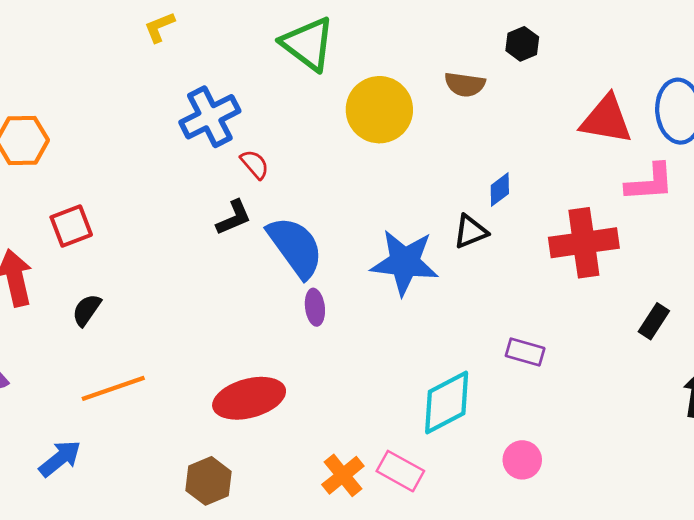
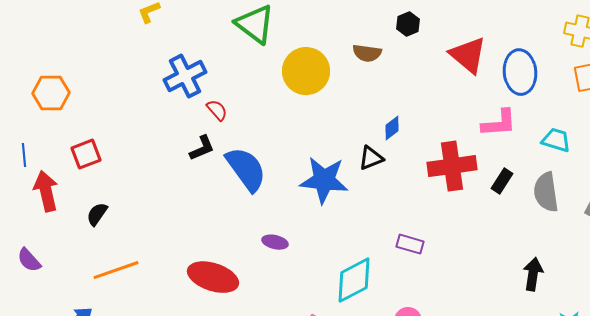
red triangle: (606, 119) -> (468, 55), moved, turned 30
purple ellipse: (315, 307) -> (275, 242), moved, turned -70
black rectangle: (654, 321) -> (502, 181), moved
red ellipse: (249, 398) -> (213, 277), turned 33

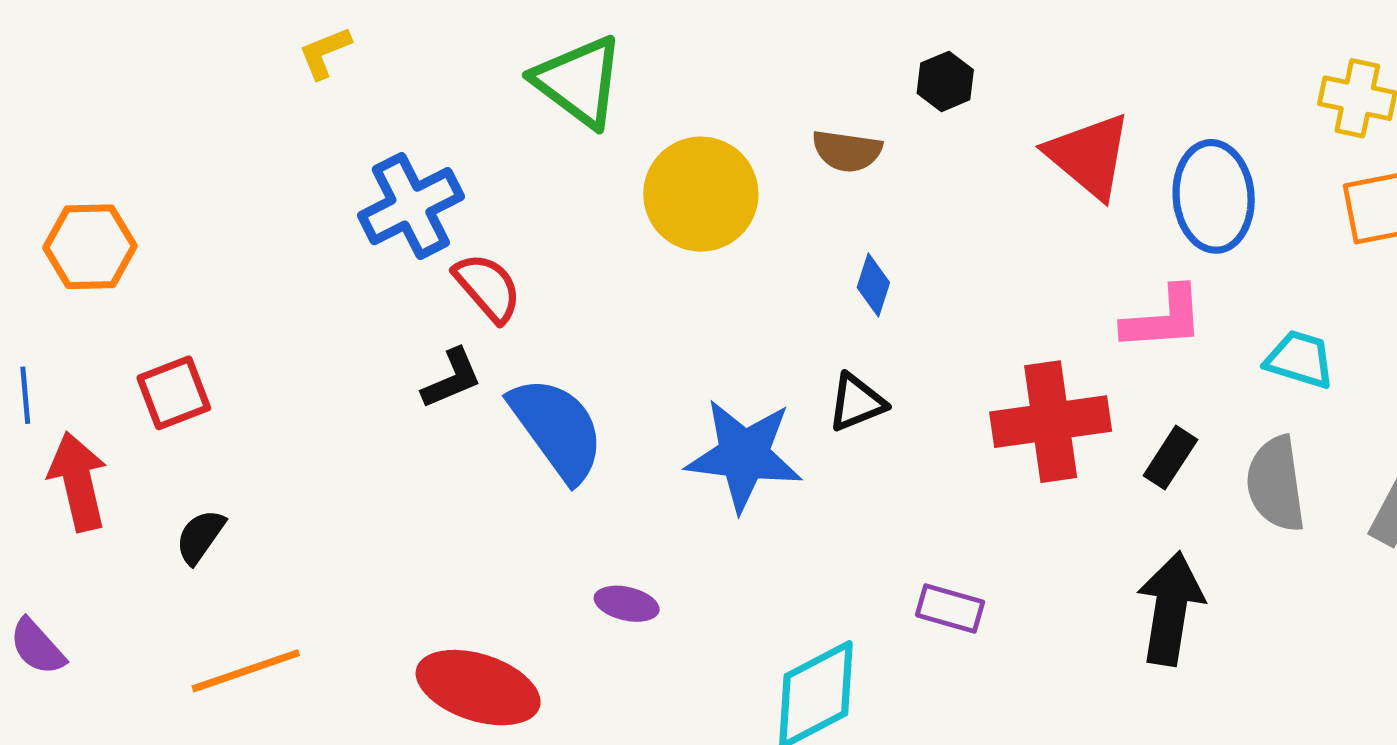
red semicircle: (217, 110) -> (488, 287), size x1.4
blue diamond: (392, 128) -> (873, 285), moved, turned -35
black arrow: (533, 274) -> (1170, 609), moved, size x1.4

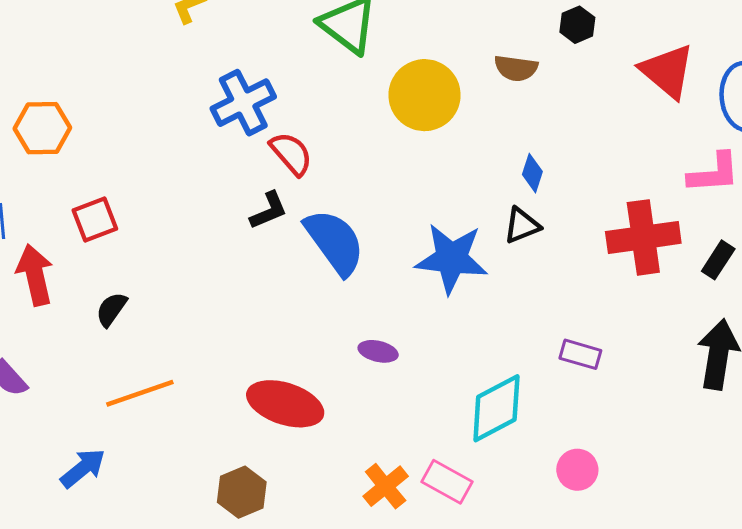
blue diamond: (873, 285) -> (532, 173), moved

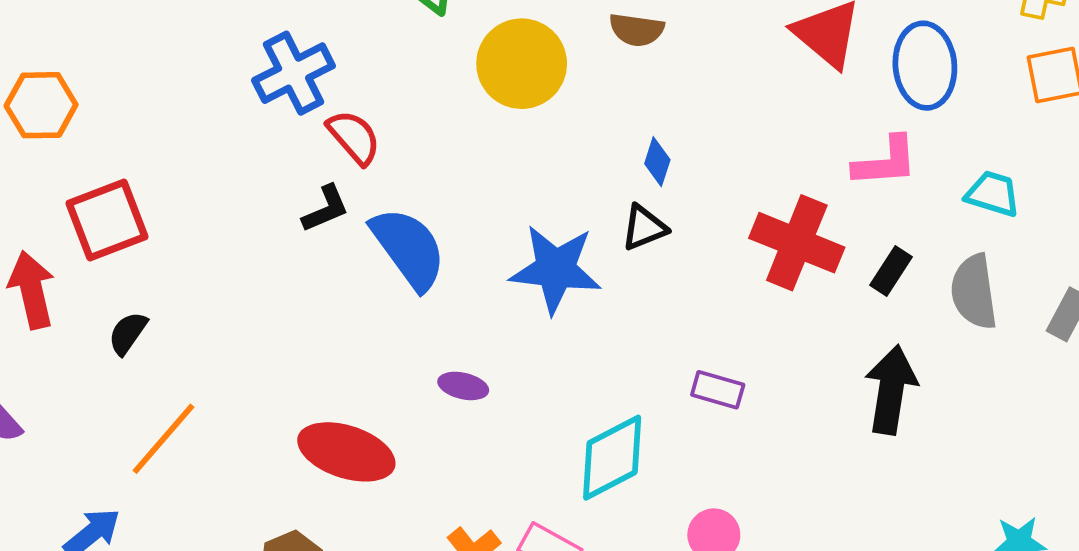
red square: (95, 219) -> (107, 220), size x1.4
red cross: (643, 237) -> (797, 243), turned 30
orange line: (140, 393) -> (164, 439), turned -30

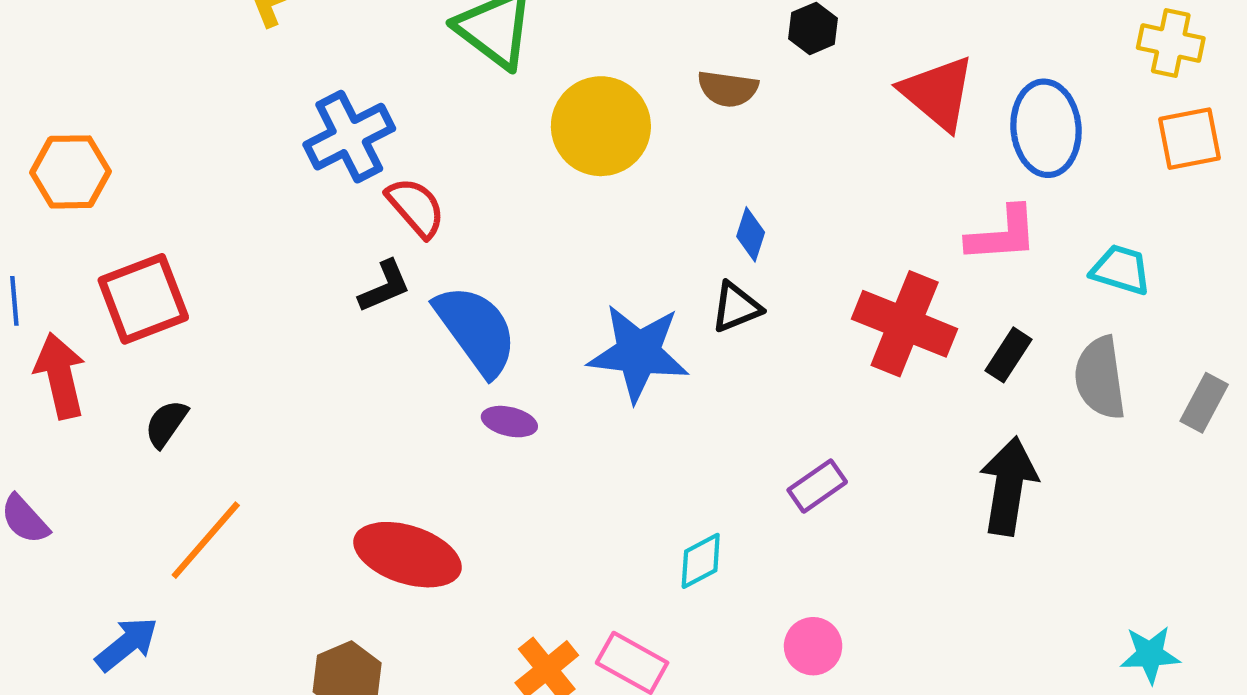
purple ellipse: (463, 386) -> (509, 422), moved
purple rectangle: (718, 390) -> (817, 486), turned -51
cyan diamond: (612, 458) -> (701, 561), size x0.6

